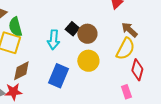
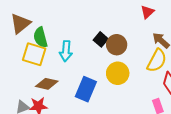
cyan arrow: (53, 40) -> (66, 51), moved
brown diamond: (21, 71) -> (47, 84), turned 40

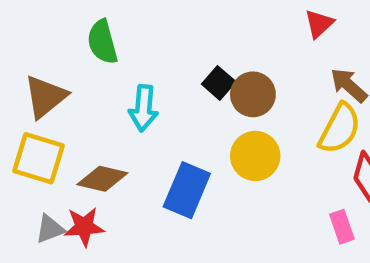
brown triangle: (20, 24) -> (45, 97), moved
green semicircle: (40, 37) -> (102, 42), moved
yellow square: (34, 54) -> (39, 158), moved

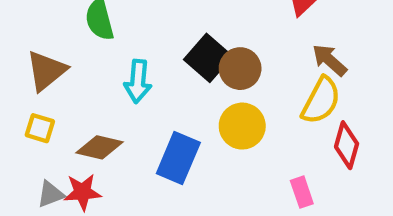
black square: (219, 83) -> (208, 58), size x1.5
yellow square: (39, 158) -> (40, 128), size x0.6
pink rectangle: (342, 227) -> (302, 192), moved

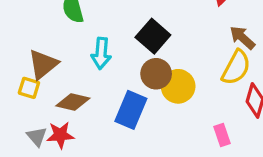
brown circle: (240, 69) -> (156, 74), moved
brown triangle: (46, 71) -> (43, 64), moved
gray triangle: (51, 194) -> (37, 137), turned -50

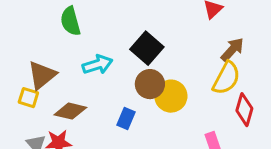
brown arrow: (242, 38) -> (232, 50), turned 90
cyan arrow: (101, 53) -> (97, 65), turned -112
blue rectangle: (131, 110) -> (126, 119), size x0.6

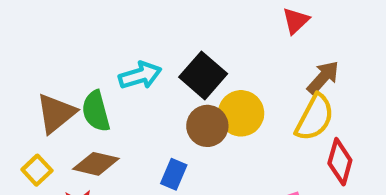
green semicircle: (70, 21) -> (96, 111), moved
cyan arrow: (97, 65) -> (140, 75), moved
yellow circle: (171, 96) -> (241, 113), moved
yellow square: (28, 98) -> (37, 170), moved, turned 30

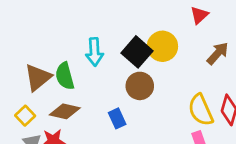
cyan arrow: (140, 75) -> (94, 52), turned 104
yellow circle: (241, 113) -> (162, 46), moved
yellow semicircle: (315, 118) -> (201, 110), moved, turned 128
blue rectangle: (174, 174) -> (117, 118), turned -48

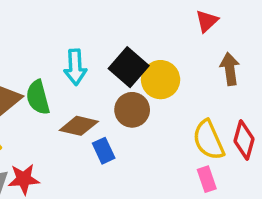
yellow circle: (162, 46) -> (161, 80), moved
brown arrow: (218, 53) -> (230, 69), turned -50
brown diamond: (65, 111) -> (79, 126), moved

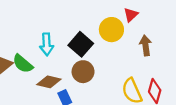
yellow circle: (161, 80) -> (111, 30), moved
green semicircle: (38, 97) -> (23, 64), turned -35

